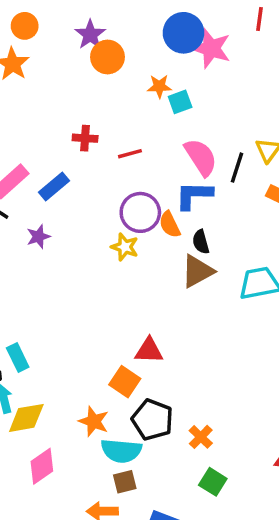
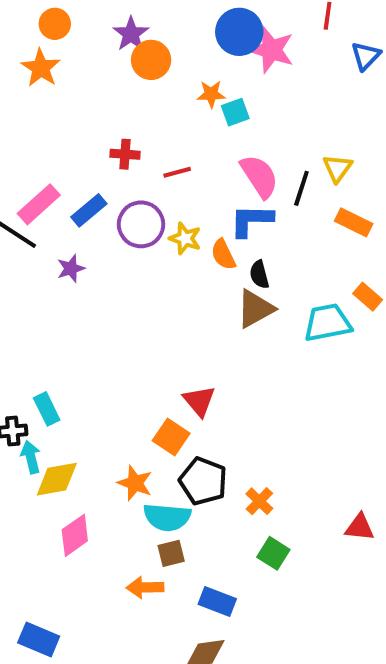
purple circle: (140, 212) -> (141, 224), moved
yellow star: (125, 247) -> (185, 238), moved
red triangle: (149, 351) -> (199, 401), turned 48

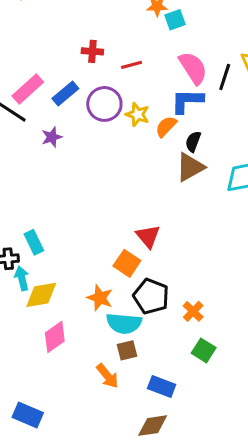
orange semicircle: (223, 254) -> (166, 127), turned 70
black semicircle: (259, 275) -> (193, 142), turned 35
orange arrow: (145, 587) -> (107, 376), turned -128

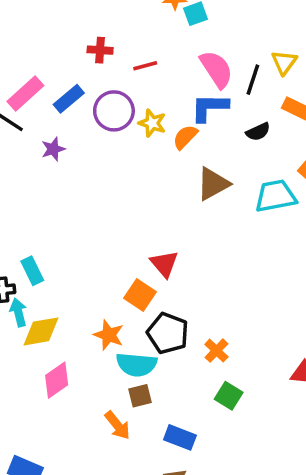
black semicircle: (193, 142) -> (258, 132), moved, turned -135

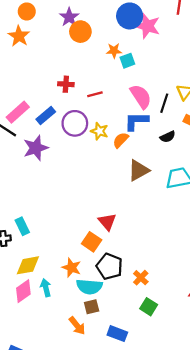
purple star: (53, 149) -> (36, 148), size x1.6
cyan arrow: (18, 312) -> (46, 288), moved
pink diamond: (57, 380) -> (23, 291), moved

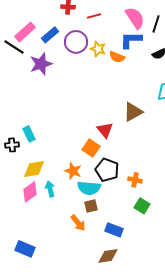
orange semicircle: (121, 140) -> (117, 57), turned -112
brown triangle: (139, 170) -> (133, 112), moved
orange cross: (141, 278) -> (135, 180), turned -32

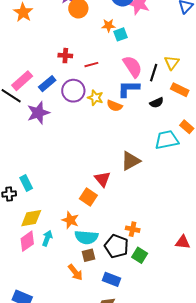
black pentagon: (107, 170) -> (116, 246), moved
cyan arrow: (50, 189) -> (47, 238), turned 35

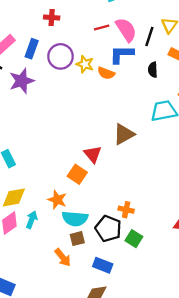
red line: (91, 65) -> (102, 28), moved
blue rectangle: (47, 84) -> (32, 49), turned -30
black semicircle: (157, 103) -> (153, 70), turned 112

